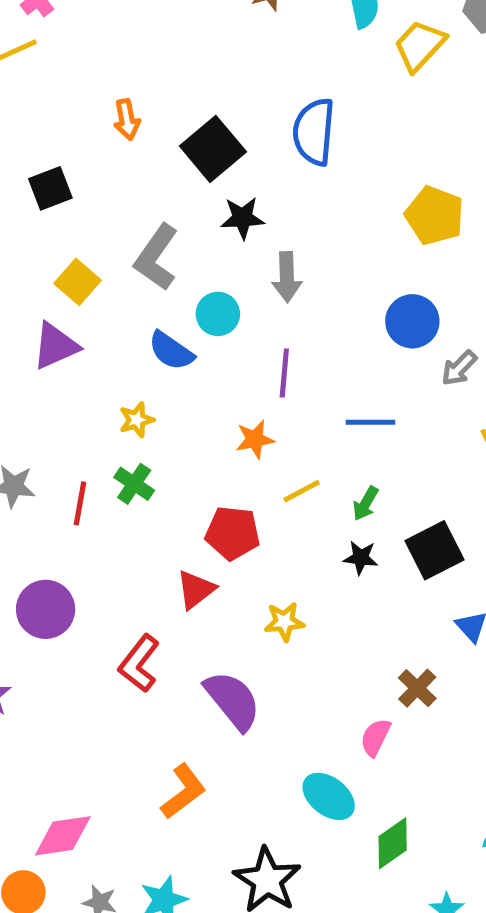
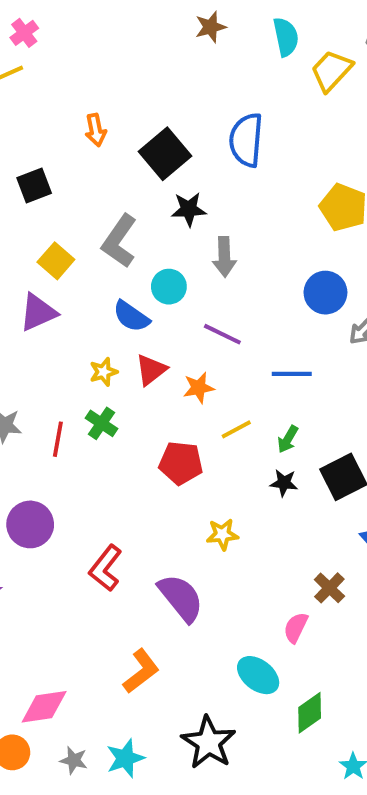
purple line: (284, 373) -> (222, 334), turned -69
red triangle: (196, 590) -> (151, 370), moved

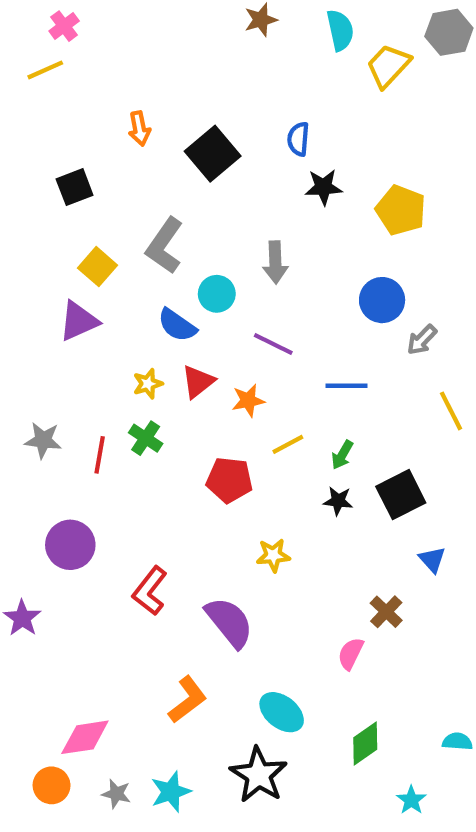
blue semicircle: (246, 140) -> (298, 139), size x0.6
black star: (189, 209) -> (323, 187), moved
cyan ellipse: (258, 675) -> (282, 712), moved

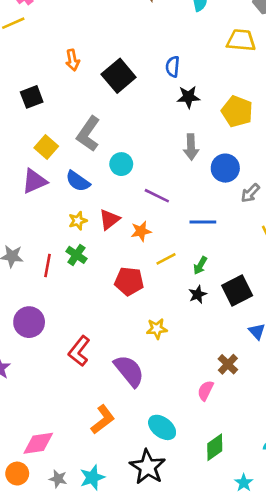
yellow trapezoid: (388, 66) -> (241, 40), moved, turned 52
gray arrow: (275, 262) -> (191, 147), moved
blue semicircle: (177, 325) -> (78, 181), moved
black star: (338, 501) -> (198, 294), turned -30

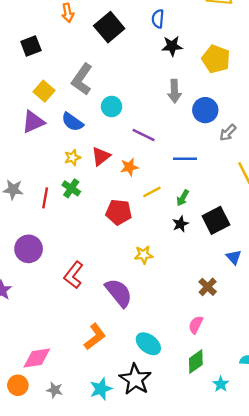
pink semicircle: (206, 391) -> (196, 325), moved
cyan star: (92, 477) -> (101, 389), moved
cyan star: (244, 483) -> (221, 384), moved

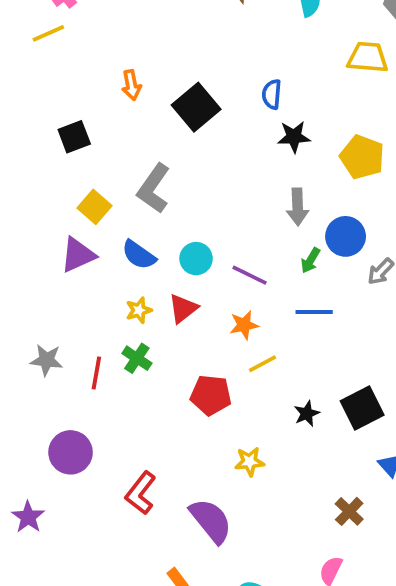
cyan circle: (112, 107) -> (196, 259), moved
orange star: (129, 167) -> (244, 325), moved
green arrow: (183, 198) -> (310, 260), moved

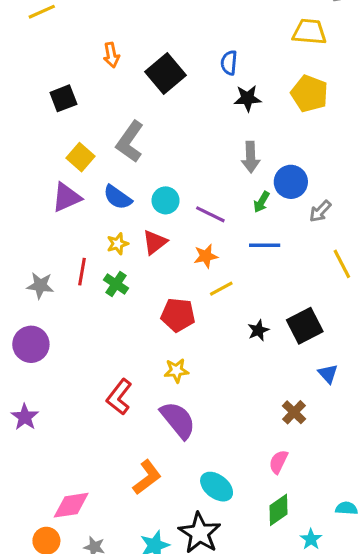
yellow pentagon: (362, 157) -> (309, 94), moved
red line: (96, 373) -> (82, 272), moved
purple circle: (71, 452) -> (31, 344), moved
yellow star: (250, 462) -> (176, 371), moved

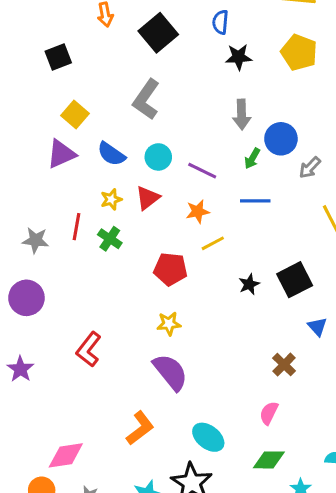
gray L-shape: (130, 142) -> (146, 99), moved
red L-shape: (119, 397) -> (89, 349), moved
green diamond: (278, 510) -> (269, 460), turned 36

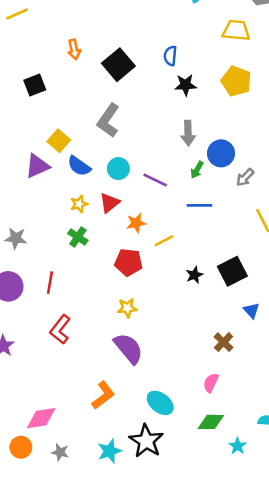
yellow square: (75, 115) -> (59, 141), moved
orange star: (198, 212) -> (136, 223), moved
red line: (76, 227) -> (50, 283), moved

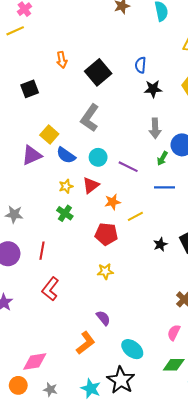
purple semicircle: (129, 348) -> (103, 318), moved, size x0.6
cyan star: (110, 451) -> (91, 389), turned -30

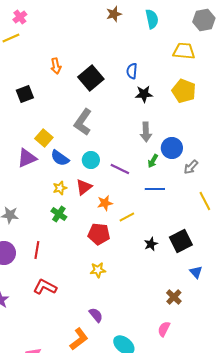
red L-shape: (50, 289) -> (45, 287), turned 80

